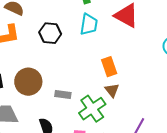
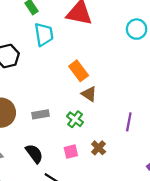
green cross: (92, 109) -> (75, 119), size x0.6

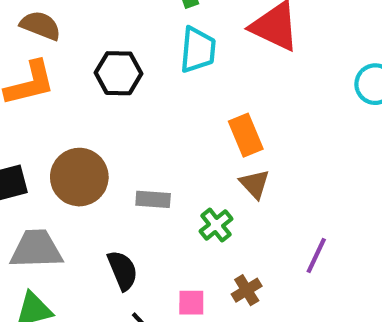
pink square: (71, 152) -> (191, 303), moved

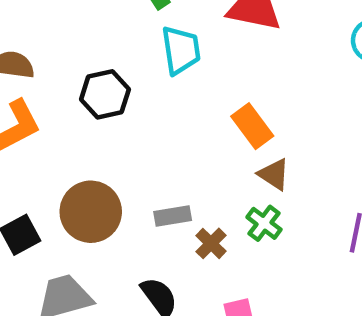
green cross: (216, 225) -> (264, 223), moved
brown cross: (247, 290) -> (211, 243), moved

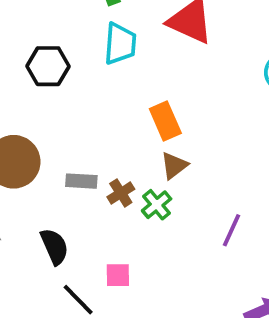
brown triangle: (274, 174) -> (174, 166), turned 36
brown cross: (211, 243) -> (121, 193), moved

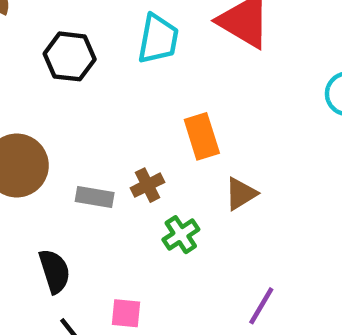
brown triangle: (174, 166) -> (241, 194), moved
brown cross: (121, 193) -> (147, 185), moved
purple line: (232, 230) -> (261, 306), moved

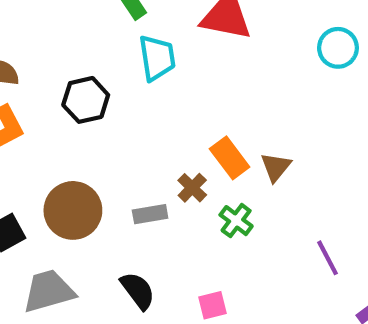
orange rectangle: (202, 136) -> (230, 158), moved
purple line: (261, 306) -> (328, 258), turned -39

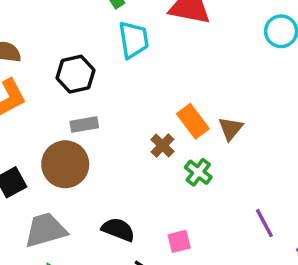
gray rectangle: (150, 214) -> (84, 125), moved
purple line: (328, 258) -> (264, 223), moved
black semicircle: (138, 291) -> (118, 230), turned -32

